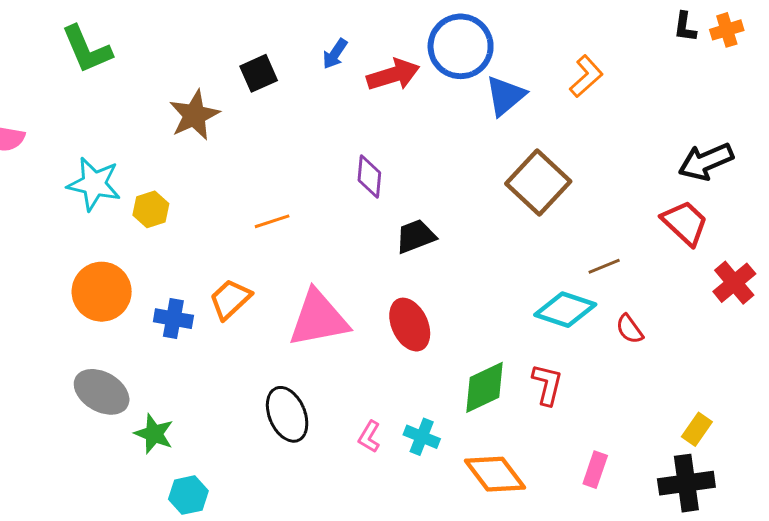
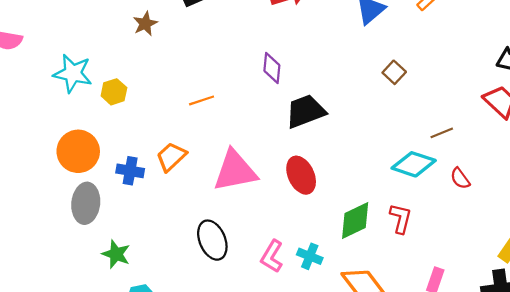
brown star: (194, 115) -> (145, 24), size x0.7
brown square: (538, 182) -> (394, 72), size x0.5
black trapezoid: (416, 236) -> (305, 111), size x1.4
gray ellipse: (102, 392) -> (86, 203), moved, turned 66
pink L-shape: (369, 437) -> (272, 256), size x1.4

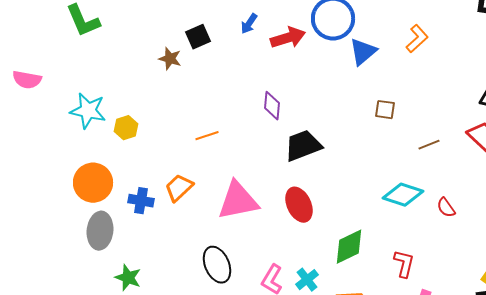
brown star: (145, 24) -> (170, 59), moved, turned -30
brown square: (394, 72) -> (385, 110), turned -35
brown line: (442, 133) -> (429, 145), moved
red L-shape: (401, 218) -> (404, 264), moved
cyan cross: (310, 256) -> (307, 280), turned 30

